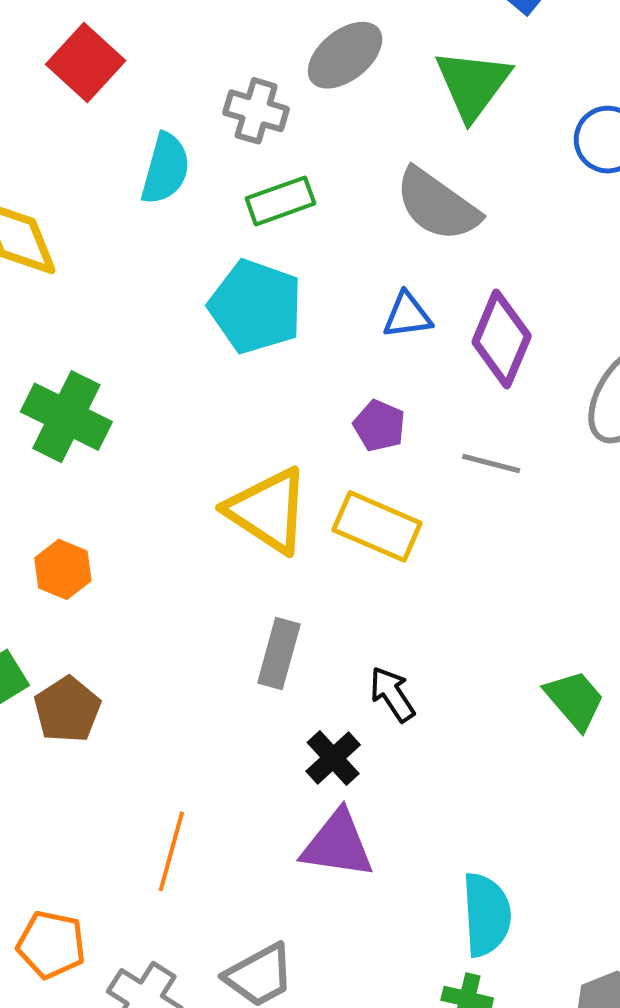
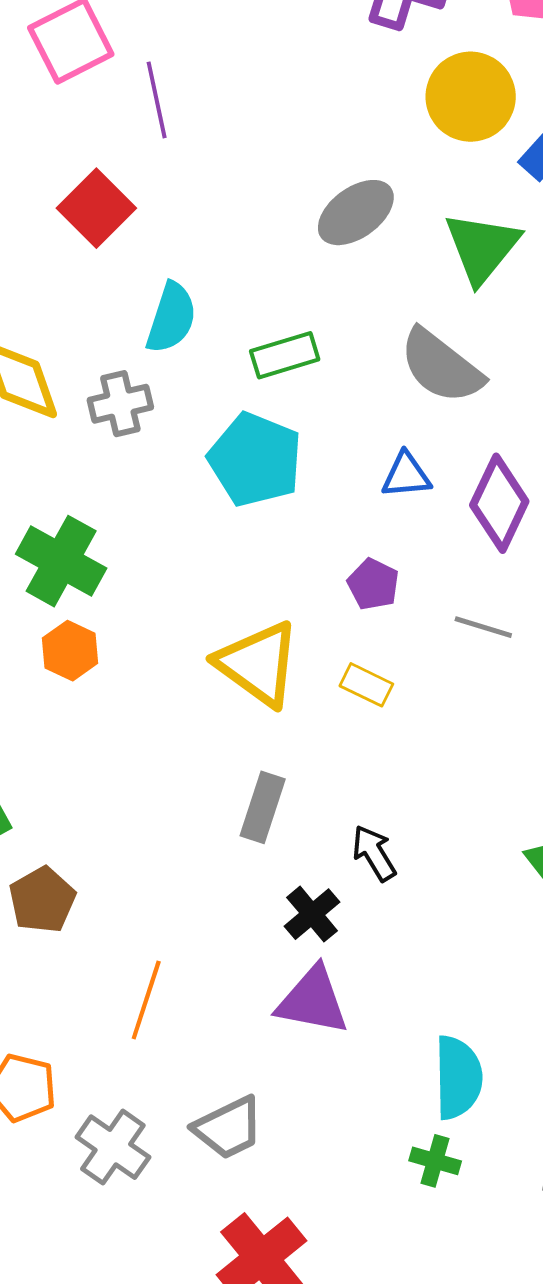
gray cross: (256, 111) -> (120, 404), moved, turned -32
yellow rectangle: (377, 526) -> (366, 685), size x0.6
orange hexagon: (63, 569) -> (70, 651), moved
brown pentagon: (67, 710) -> (42, 900), moved

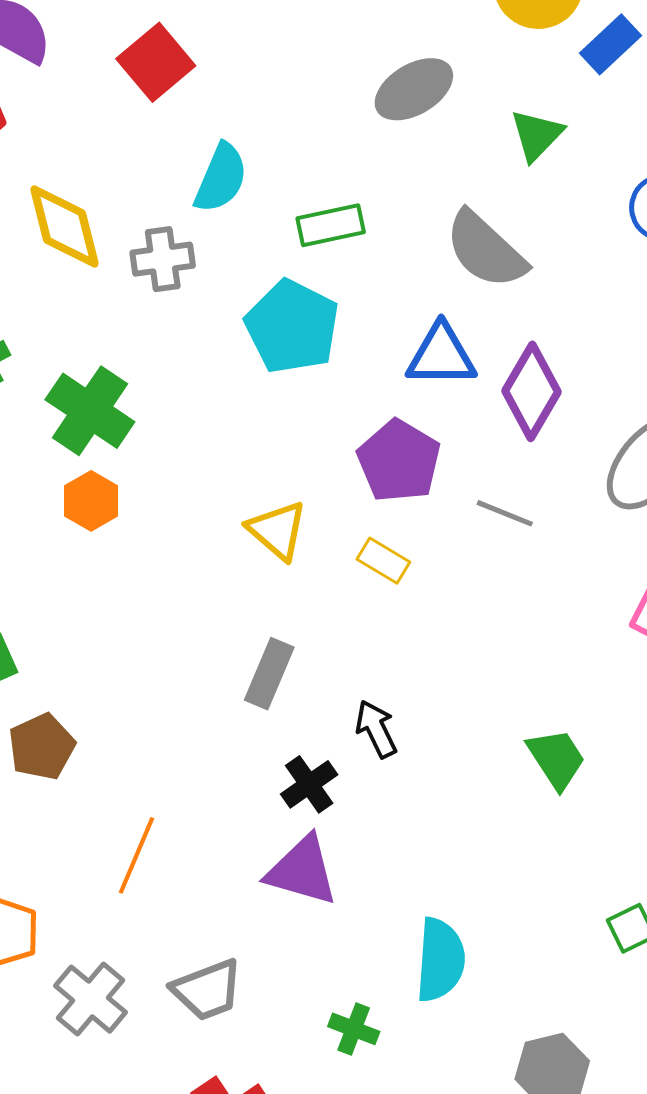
green triangle: (482, 247) -> (537, 135), size x0.7
blue triangle: (406, 475) -> (441, 355), size x1.4
purple pentagon: (373, 584) -> (399, 461), size x1.6
yellow triangle: (258, 664) -> (277, 530), size x0.7
green cross: (435, 1161) -> (354, 1029), moved

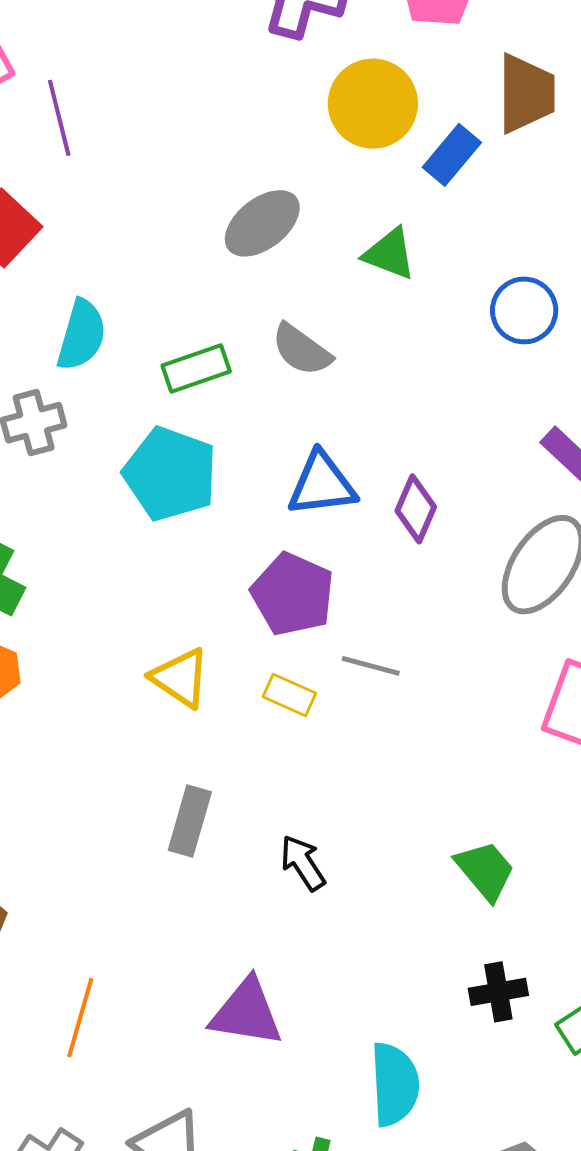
green triangle: (537, 135) -> (390, 254), turned -46
gray semicircle: (486, 250) -> (302, 350), moved, size x0.7
purple diamond: (532, 391) -> (416, 509), size x0.7
gray line: (505, 513) -> (371, 666), moved
black cross: (309, 784) -> (498, 992), moved, turned 32

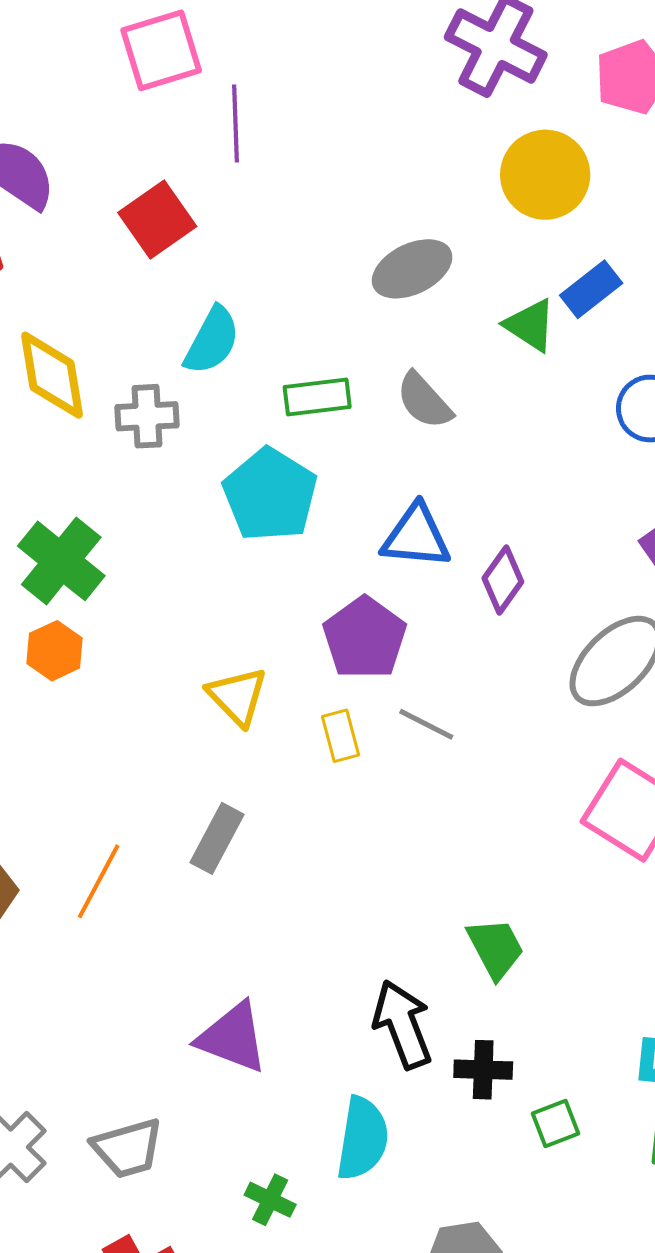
blue rectangle: (452, 155) -> (591, 289), moved
yellow rectangle: (289, 695) -> (341, 736), turned 39
black arrow: (303, 863) -> (402, 1024), moved, size x1.5
orange line: (80, 1018) -> (99, 881), moved

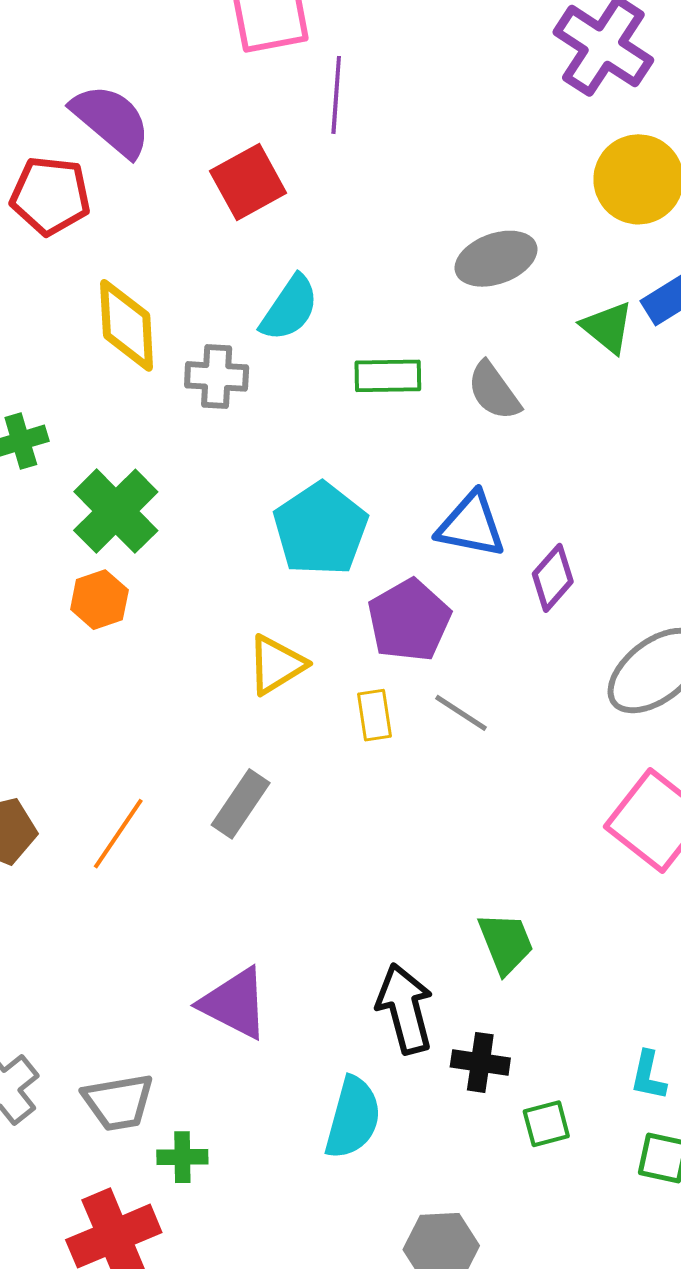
cyan pentagon: (270, 495) -> (321, 529), moved
yellow triangle: (237, 696) -> (276, 665), turned 36
green cross: (270, 1200) -> (182, 1157), moved, turned -33

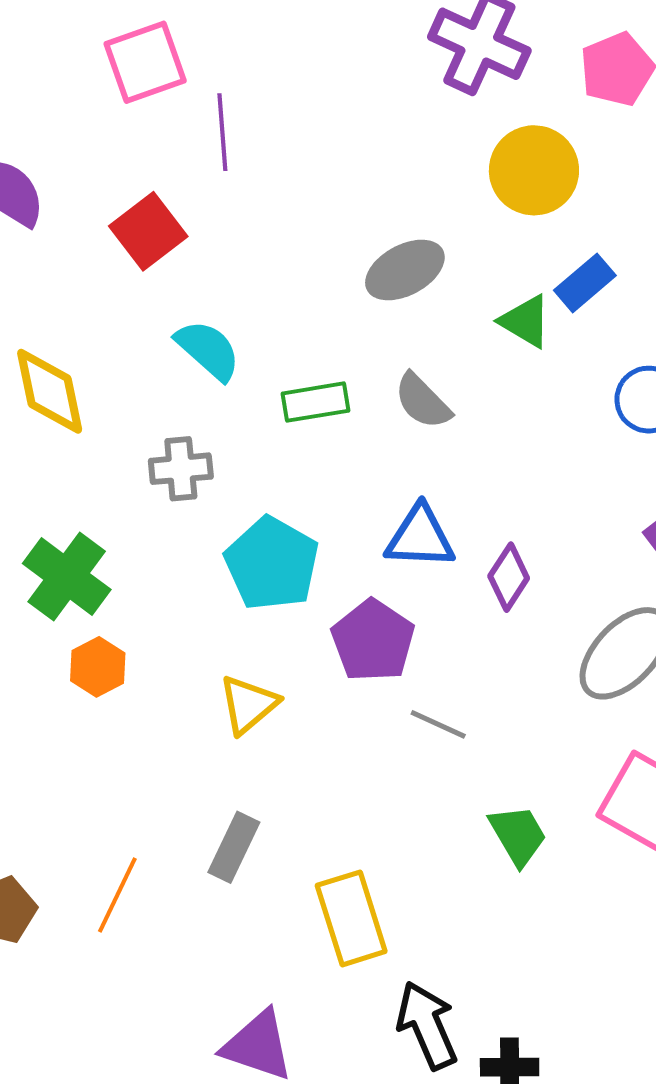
cyan semicircle: (289, 308) -> (208, 350), turned -74
gray cross: (217, 376) -> (181, 469), moved
orange hexagon: (99, 600) -> (98, 667), moved
yellow rectangle: (374, 715) -> (351, 918), moved, size x1.8
green trapezoid: (506, 943) -> (518, 835), moved

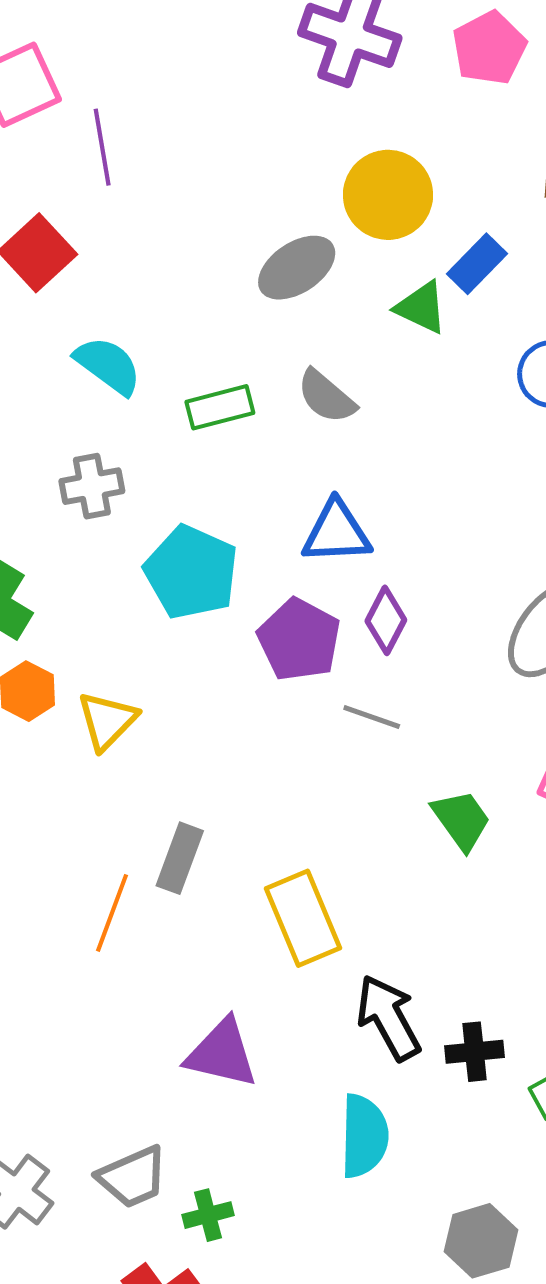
yellow circle: (534, 170) -> (388, 195), moved
purple diamond: (509, 577) -> (386, 620), moved
yellow triangle: (248, 704) -> (107, 721), moved
orange line: (117, 895) -> (112, 913), moved

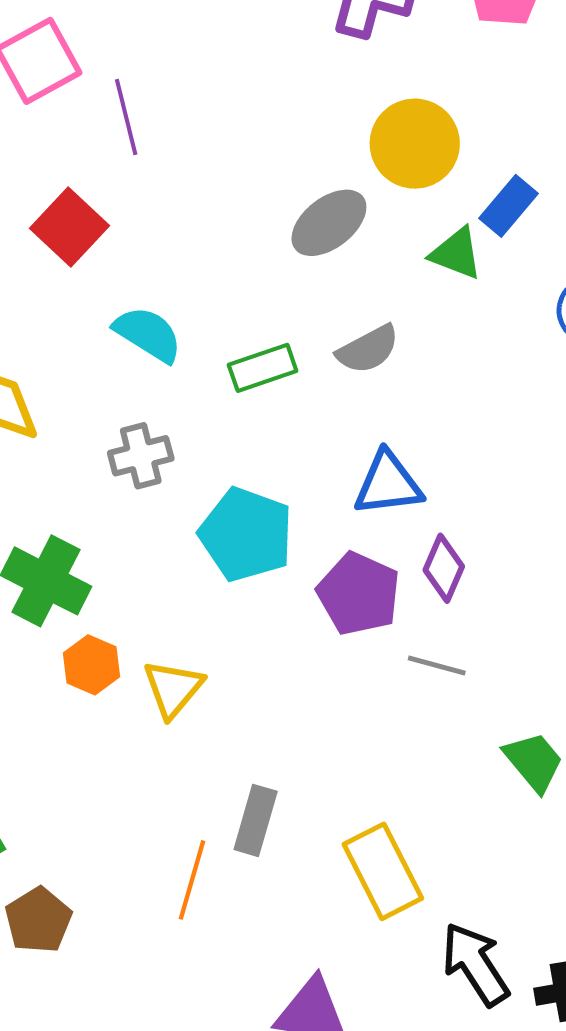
gray semicircle: (326, 397) -> (368, 349), turned -64

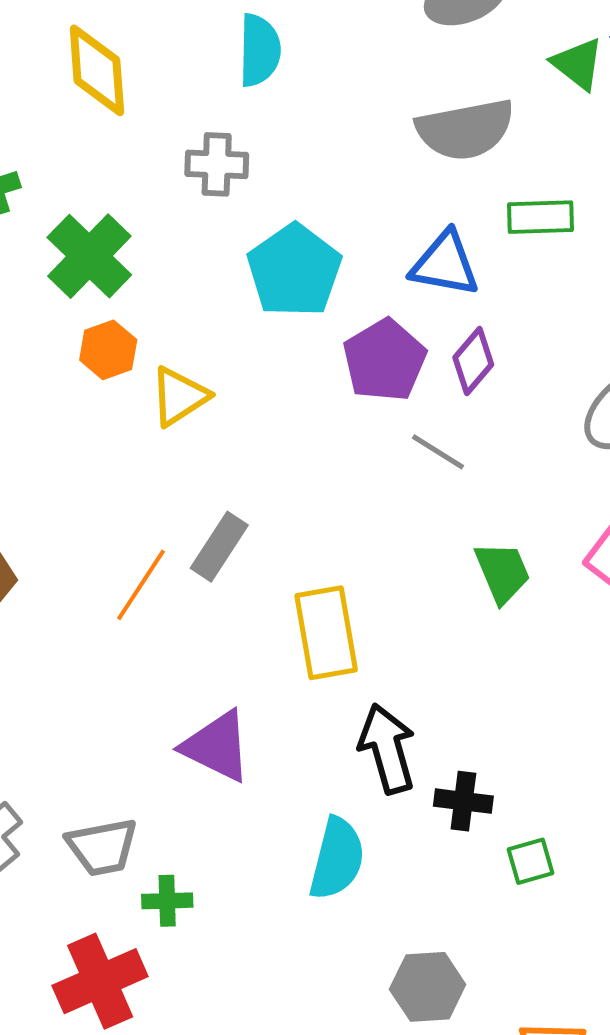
cyan semicircle: (148, 334) -> (259, 50), turned 42
gray semicircle: (368, 349) -> (465, 129), size x1.5
green rectangle: (263, 368) -> (541, 217), moved

